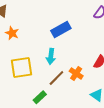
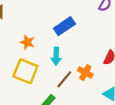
orange star: (12, 33) -> (27, 42), moved
yellow square: (22, 67) -> (25, 71), turned 35

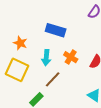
blue rectangle: (64, 26) -> (56, 30), turned 48
orange cross: (85, 73) -> (71, 57), moved

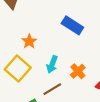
blue rectangle: (56, 30) -> (72, 25), moved

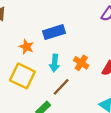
blue rectangle: (72, 25) -> (54, 32), moved, turned -35

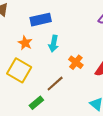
blue rectangle: (54, 32) -> (41, 20), moved
cyan arrow: (55, 63) -> (54, 44), moved

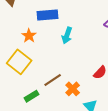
cyan arrow: (54, 44) -> (67, 35), moved
orange cross: (76, 62) -> (73, 89), moved

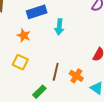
yellow square: (19, 62) -> (20, 62), size x0.7
brown line: (53, 80) -> (56, 72), turned -30

